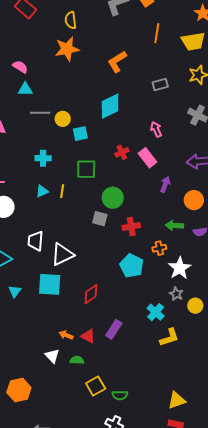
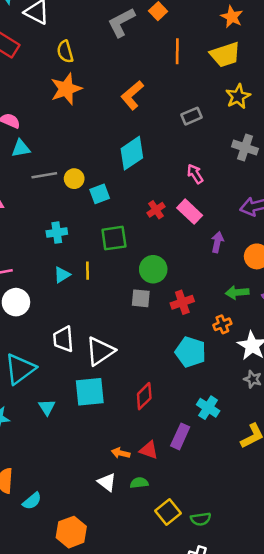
cyan cross: (156, 312) -> (208, 408), moved

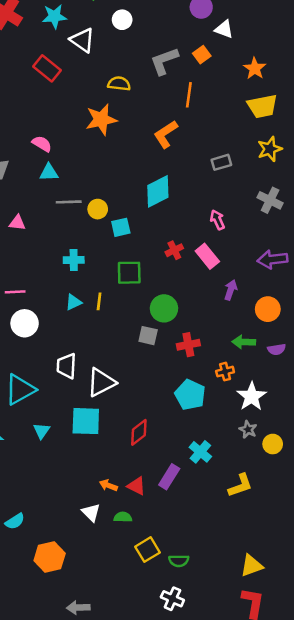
orange star: (232, 17) -> (255, 68), moved
orange line: (177, 51) -> (189, 95), moved
yellow semicircle: (65, 52) -> (119, 84), moved, turned 105

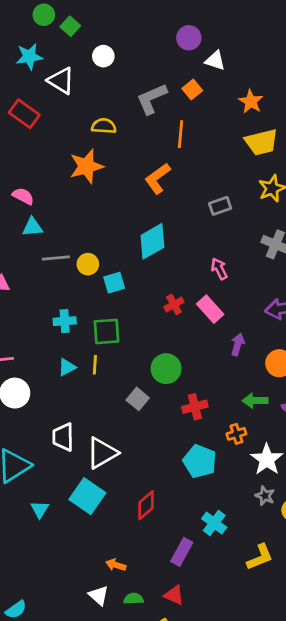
green square: (129, 273) -> (106, 331), moved
gray square: (148, 336) -> (138, 399), moved, turned 30
cyan square: (86, 421) -> (87, 496), turned 36
red triangle: (136, 486) -> (174, 595), moved

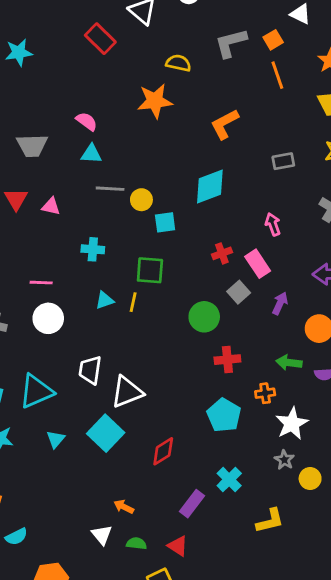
orange line: (181, 134) -> (277, 75), moved, turned -32
cyan cross: (65, 321) -> (93, 249), moved
gray square: (138, 399) -> (239, 292), moved

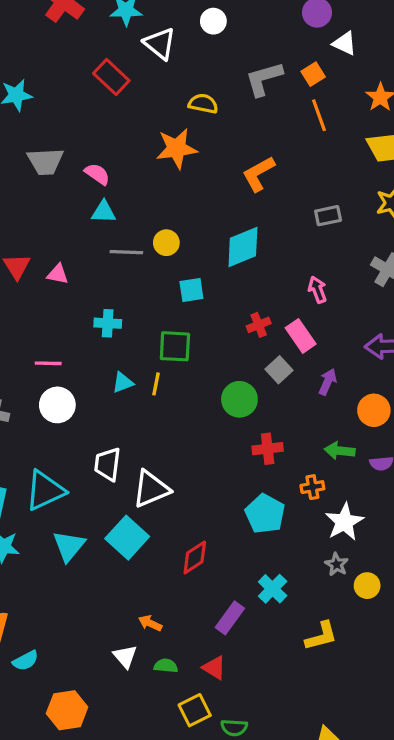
gray trapezoid: (32, 146) -> (45, 161), moved
yellow circle: (141, 200) -> (166, 243), moved
cyan triangle: (56, 439) -> (69, 546), size x1.5

